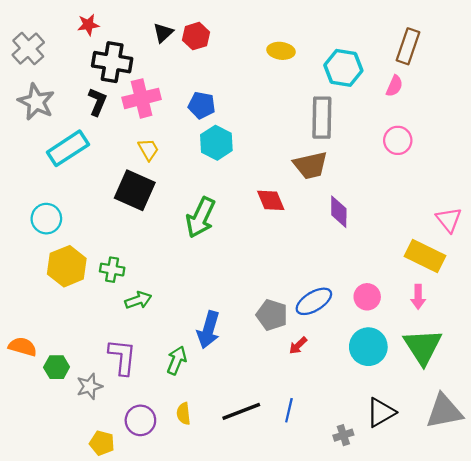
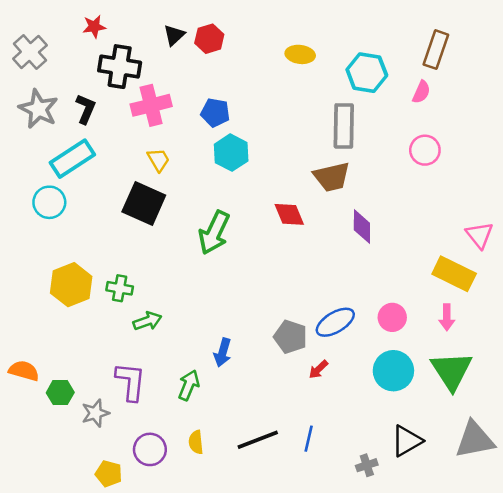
black L-shape: (97, 102) -> (86, 109), moved
cyan circle: (46, 219) -> (49, 202), moved
blue arrow: (208, 330) -> (223, 353), size x0.7

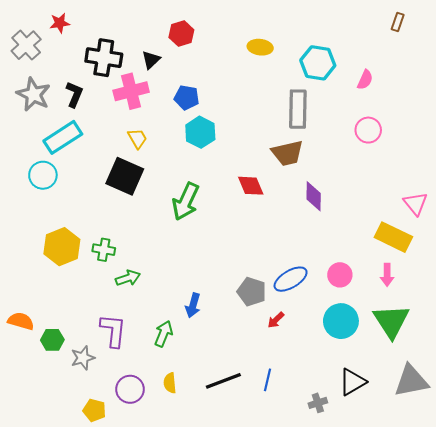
red star: (94, 27) -> (60, 23), moved
black triangle: (174, 35) -> (151, 60), moved
brown rectangle: (436, 50) -> (398, 22), moved, size x0.6

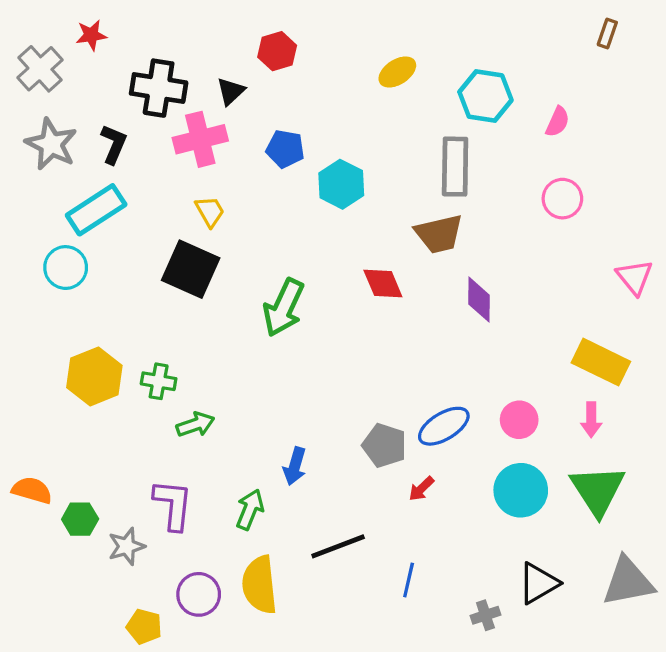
yellow ellipse: (260, 47) -> (397, 72), turned -40
cyan hexagon: (200, 132) -> (341, 184), moved
pink triangle: (415, 204) -> (635, 277), moved
black line: (223, 381) -> (338, 546), moved
yellow semicircle: (170, 383) -> (260, 585), size x1.8

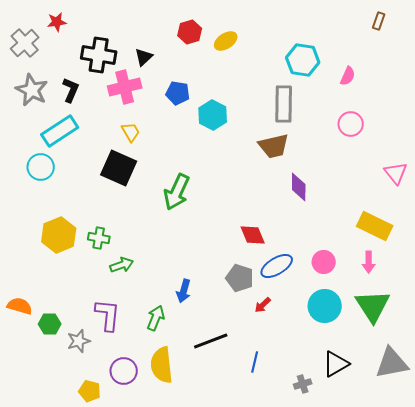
red hexagon: (277, 51) -> (190, 32), moved
yellow ellipse: (397, 72) -> (226, 41), moved
red diamond: (383, 284) -> (253, 235), moved

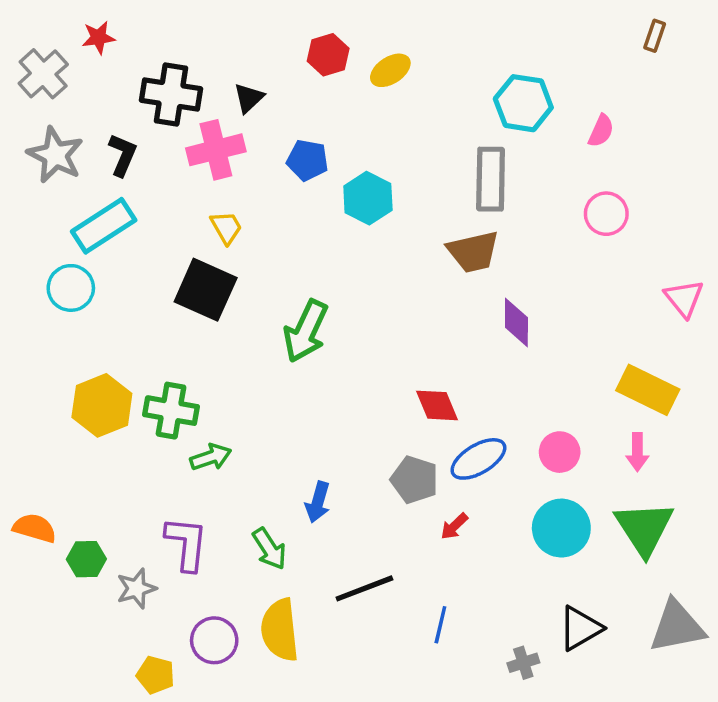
green cross: (99, 238) -> (171, 411), size x1.4
green arrow: (156, 318) -> (269, 549), turned 125

